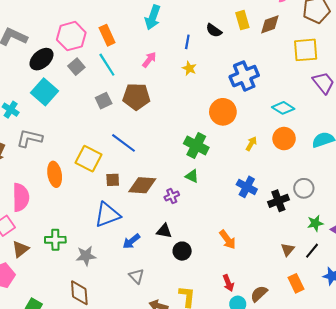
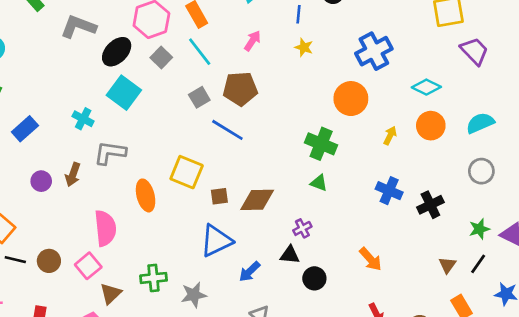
blue line: (123, 143) -> (227, 130), moved
gray circle: (304, 188) -> (481, 171), moved
purple cross: (172, 196) -> (302, 228), moved

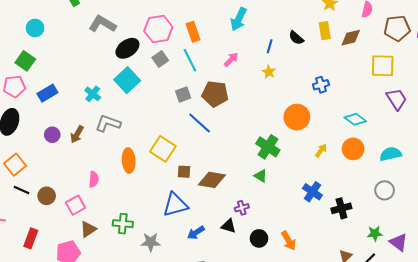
blue cross: (374, 51) -> (321, 85), size x0.6
pink semicircle: (105, 228) -> (94, 179), size x0.6
black circle: (314, 278) -> (259, 238), moved

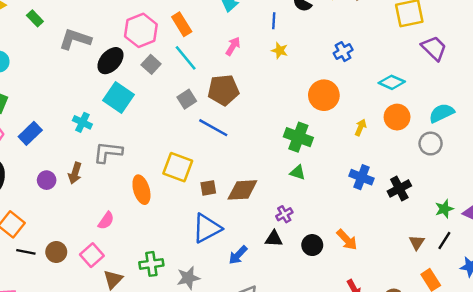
pink semicircle: (94, 179) -> (106, 221), turned 42
gray circle: (385, 190) -> (431, 144), moved

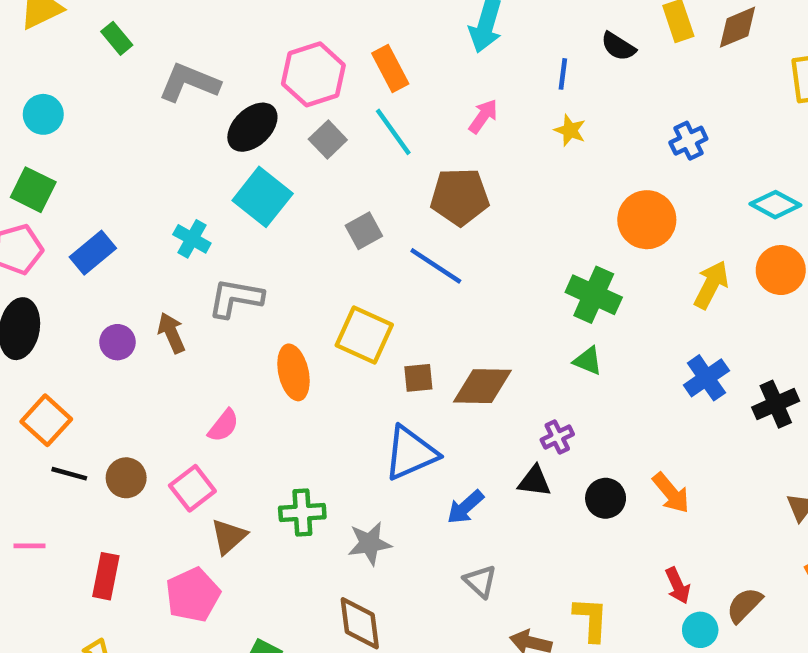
gray square: (187, 99) -> (364, 231), moved
yellow arrow: (361, 127) -> (711, 285), size x1.5
brown arrow: (75, 173) -> (171, 333), turned 135
blue cross: (361, 177) -> (706, 378), turned 30

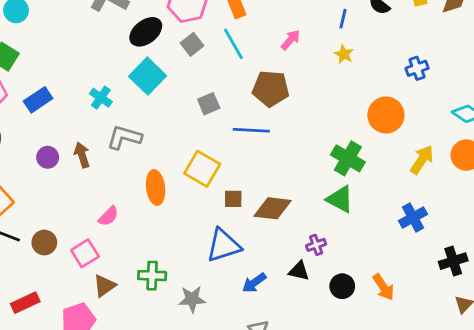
blue line: (436, 266) -> (251, 130), turned -36
green triangle: (588, 361) -> (340, 199), size x1.5
black cross: (776, 404) -> (453, 261), moved
red rectangle: (106, 576) -> (25, 303), turned 48

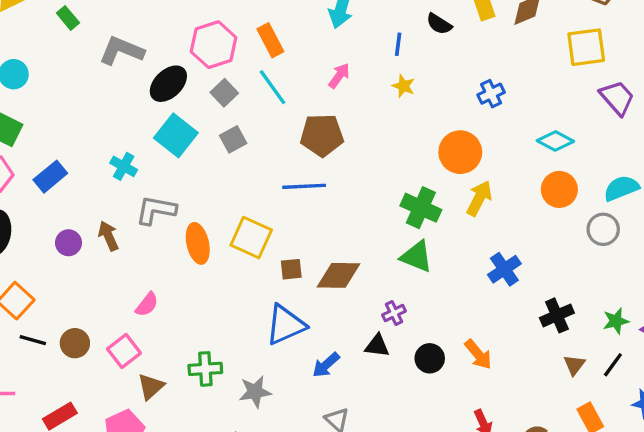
gray square: (209, 104) -> (233, 139), moved
yellow arrow: (422, 160) -> (479, 198), moved
orange ellipse: (156, 188) -> (198, 243), moved

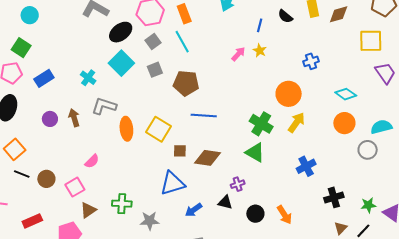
pink arrow: (339, 76) -> (238, 54), moved
brown pentagon: (322, 135) -> (186, 83), moved
blue line: (304, 186) -> (204, 115), moved

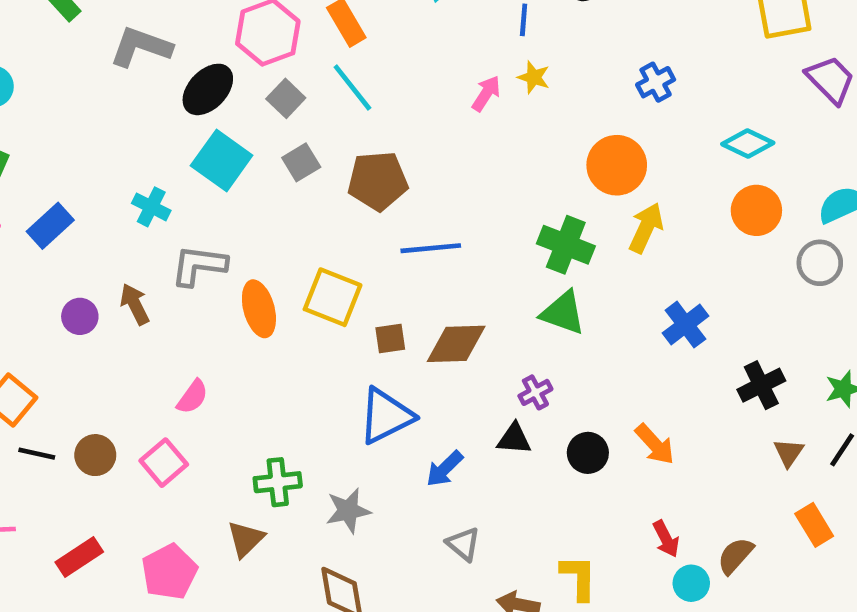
brown triangle: (88, 210) -> (246, 539), moved

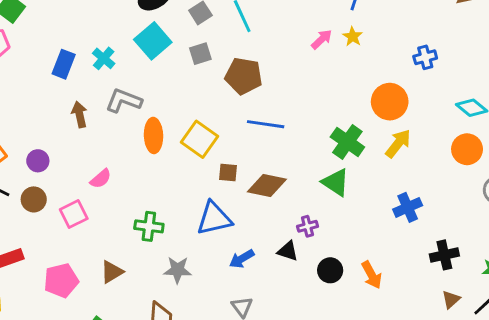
blue rectangle: (50, 226) -> (64, 64), moved, turned -40
purple circle: (80, 316) -> (38, 161), moved
green cross: (278, 482) -> (149, 226), moved

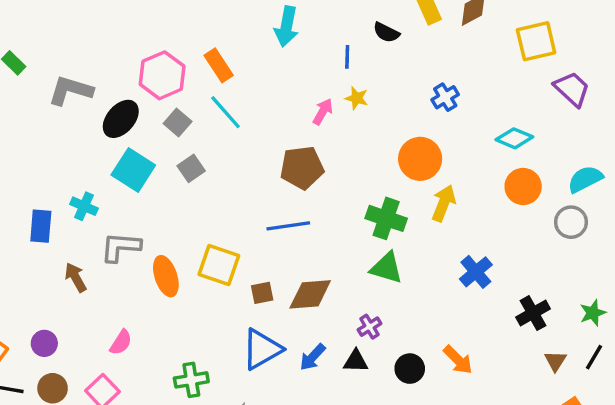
brown pentagon: (244, 76) -> (302, 168), moved
blue arrow: (242, 259) -> (313, 357), moved

